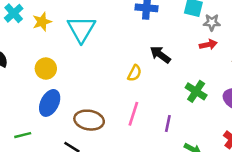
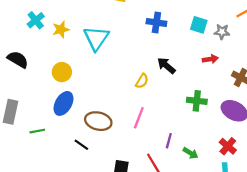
gray star: (212, 22) -> (222, 32), moved
green cross: (196, 91) -> (197, 101), turned -30
purple line: (168, 123) -> (169, 141), moved

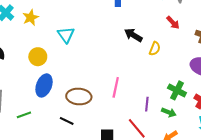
cyan triangle: (96, 38) -> (66, 35), moved, size x0.7
red arrow: (210, 59) -> (173, 23), turned 64
yellow semicircle: (142, 81) -> (155, 49), moved
green cross: (197, 101) -> (177, 90), moved, turned 30

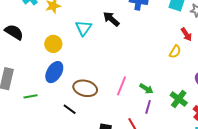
black arrow: (133, 35) -> (111, 19), moved
yellow semicircle: (155, 49) -> (175, 52), moved
green arrow: (169, 112) -> (146, 89), moved

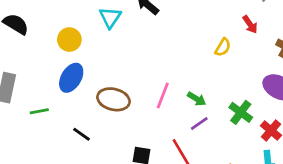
yellow semicircle: (175, 52) -> (223, 47), moved
purple line: (148, 107) -> (199, 124), turned 40
black line: (70, 109) -> (81, 134), moved

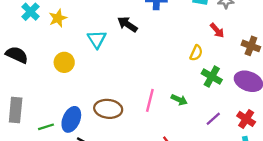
blue ellipse: (71, 78) -> (71, 119), moved
green cross: (241, 112) -> (212, 77), moved
purple line: (199, 124) -> (213, 119), moved

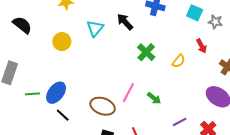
green cross: (212, 77) -> (146, 52), moved
brown ellipse: (108, 109) -> (103, 106), moved

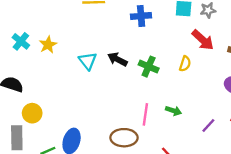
black arrow: (125, 22) -> (117, 59), moved
yellow circle: (62, 42) -> (32, 113), moved
red arrow: (202, 46) -> (203, 40), size x1.5

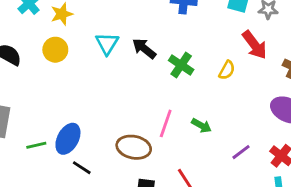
yellow circle: (32, 113) -> (55, 50), moved

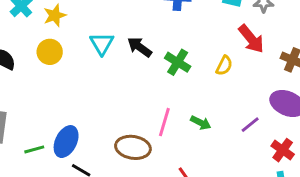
purple line: (241, 152) -> (250, 125), moved

